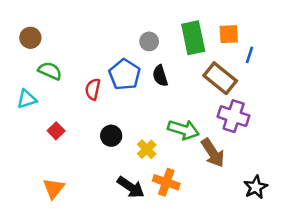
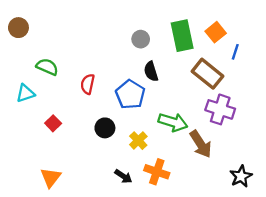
orange square: (229, 34) -> (216, 32), turned -36
brown circle: (30, 38) -> (18, 28), moved
blue pentagon: (125, 75) -> (130, 94), moved
black arrow: (131, 187) -> (123, 176), size x0.7

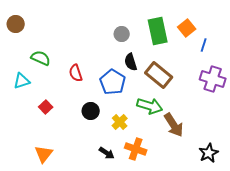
brown rectangle: (208, 74) -> (159, 75), moved
red semicircle: (88, 84) -> (76, 73), turned -30
purple cross: (220, 109) -> (213, 79), moved

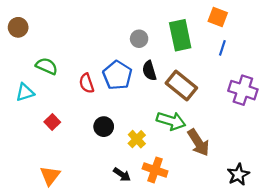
orange square: (187, 28) -> (218, 17), moved, turned -30
blue line: (204, 45) -> (222, 48), moved
blue pentagon: (113, 82) -> (117, 75), moved

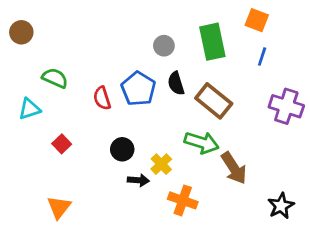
black arrow: (122, 175) -> (138, 180), moved, turned -30

